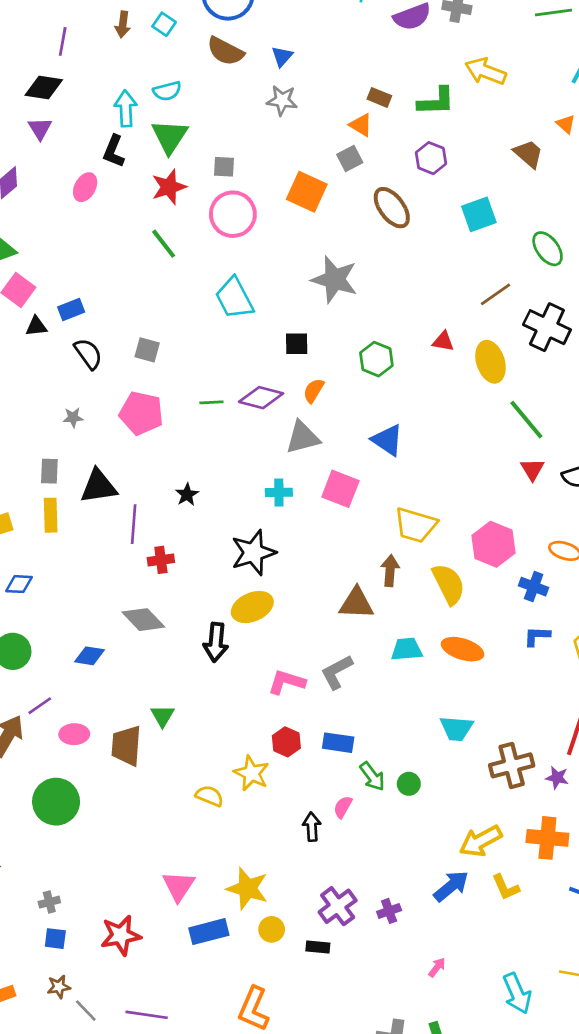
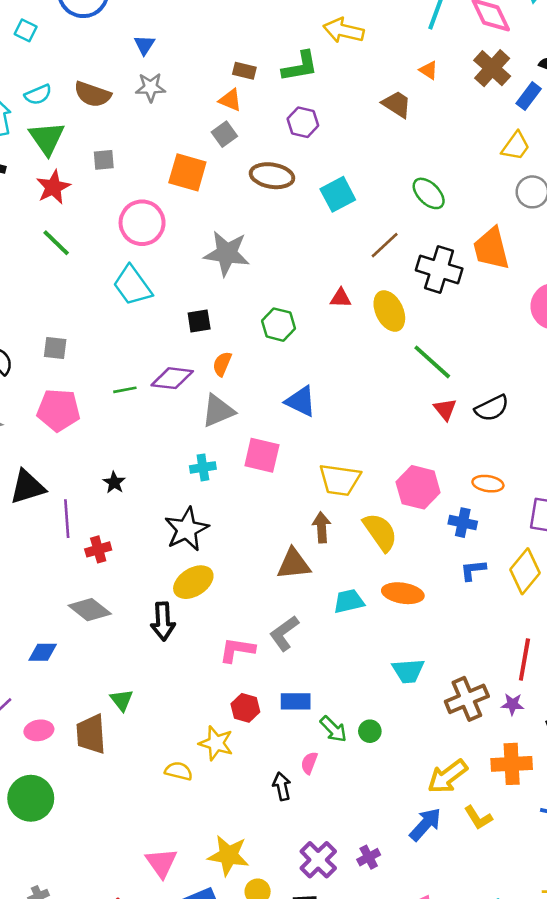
brown semicircle: (225, 51) -> (93, 94), moved
brown ellipse: (392, 208) -> (272, 176), turned -36
pink circle: (233, 214) -> (142, 223), moved
cyan square: (479, 214) -> (338, 194), moved

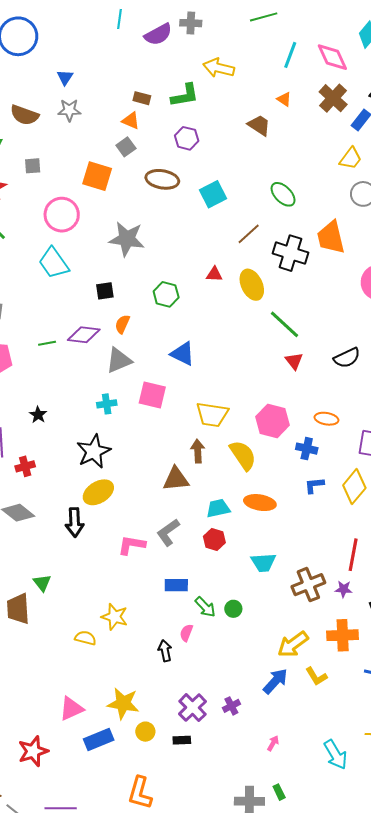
black semicircle: (492, 408) -> (347, 358), moved
red hexagon: (245, 708) -> (214, 539), moved
pink triangle: (161, 863) -> (71, 709), turned 40

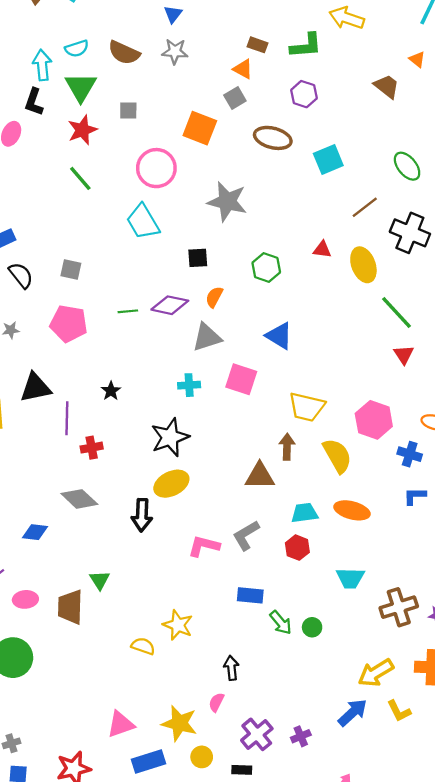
pink semicircle: (186, 633) -> (216, 702), moved

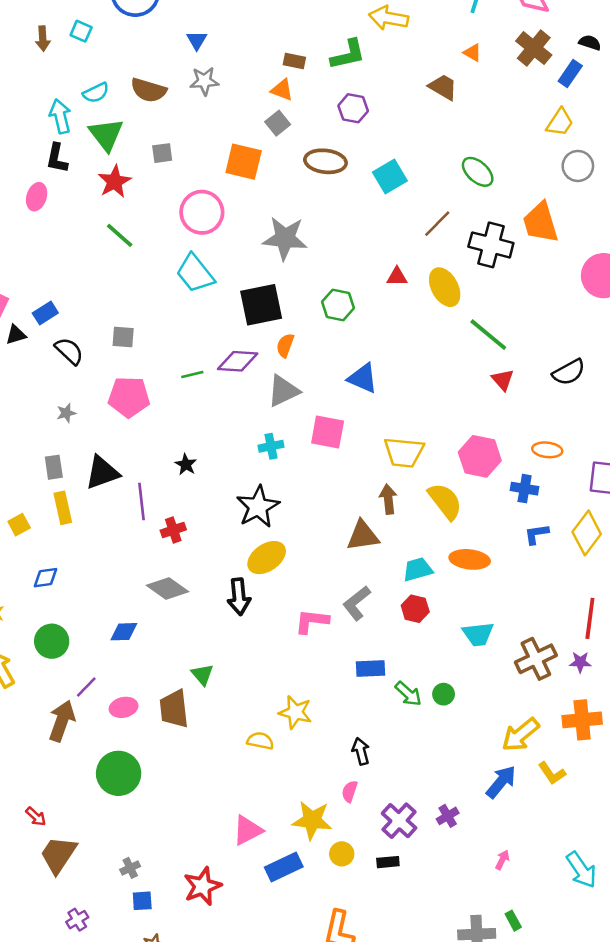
black square: (198, 258) -> (261, 305), size x1.8

